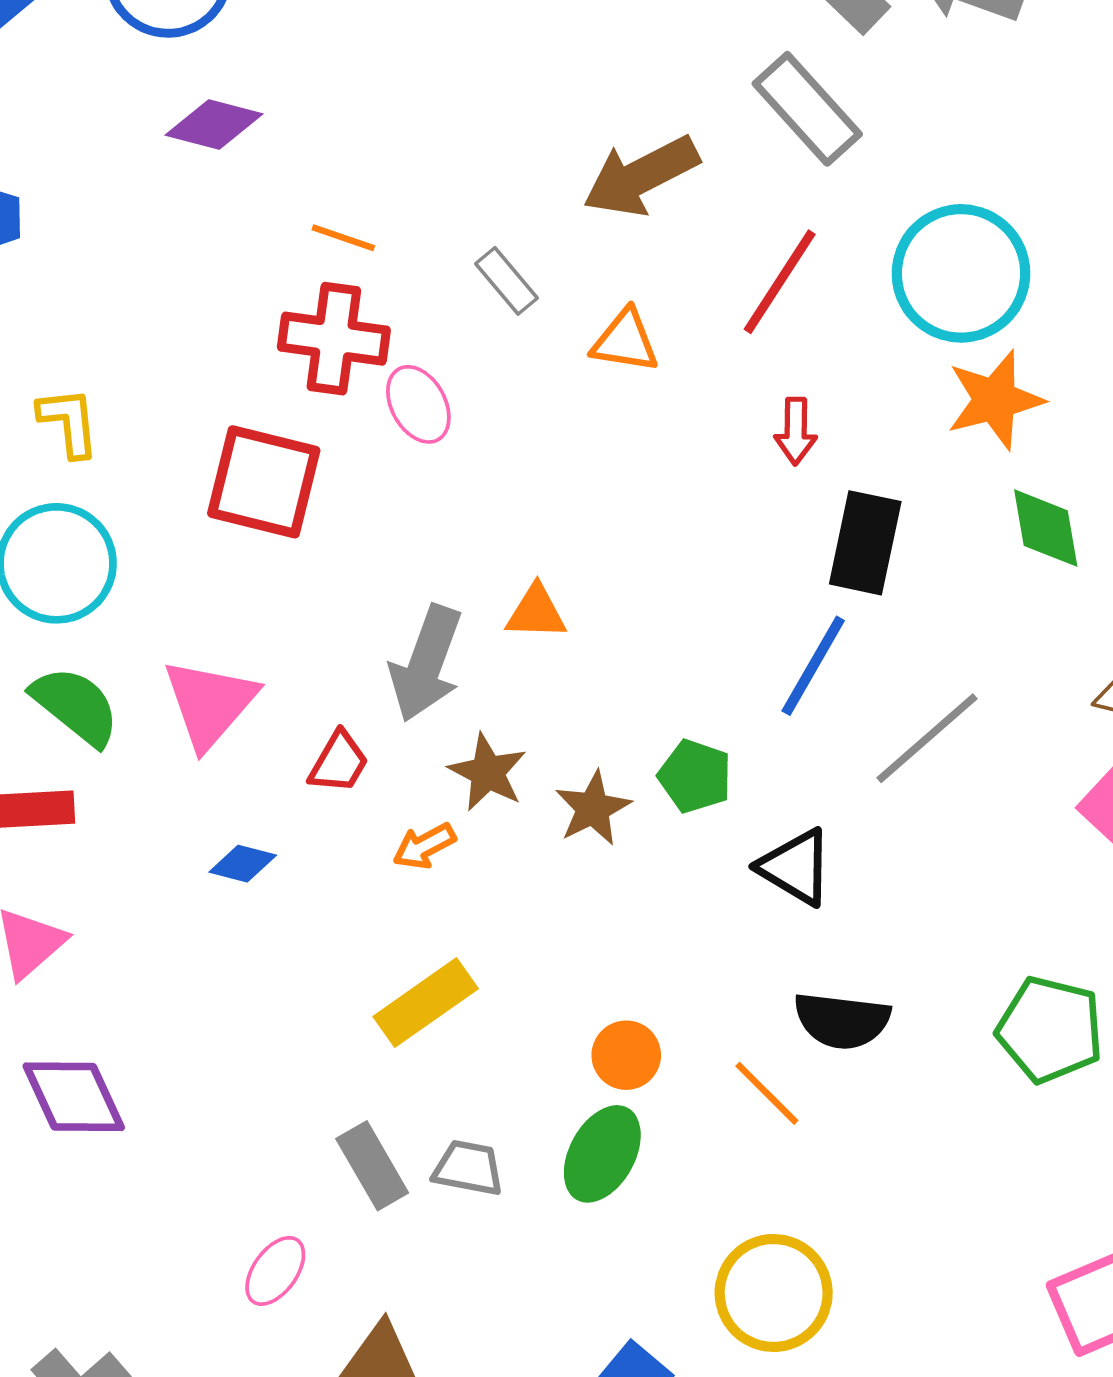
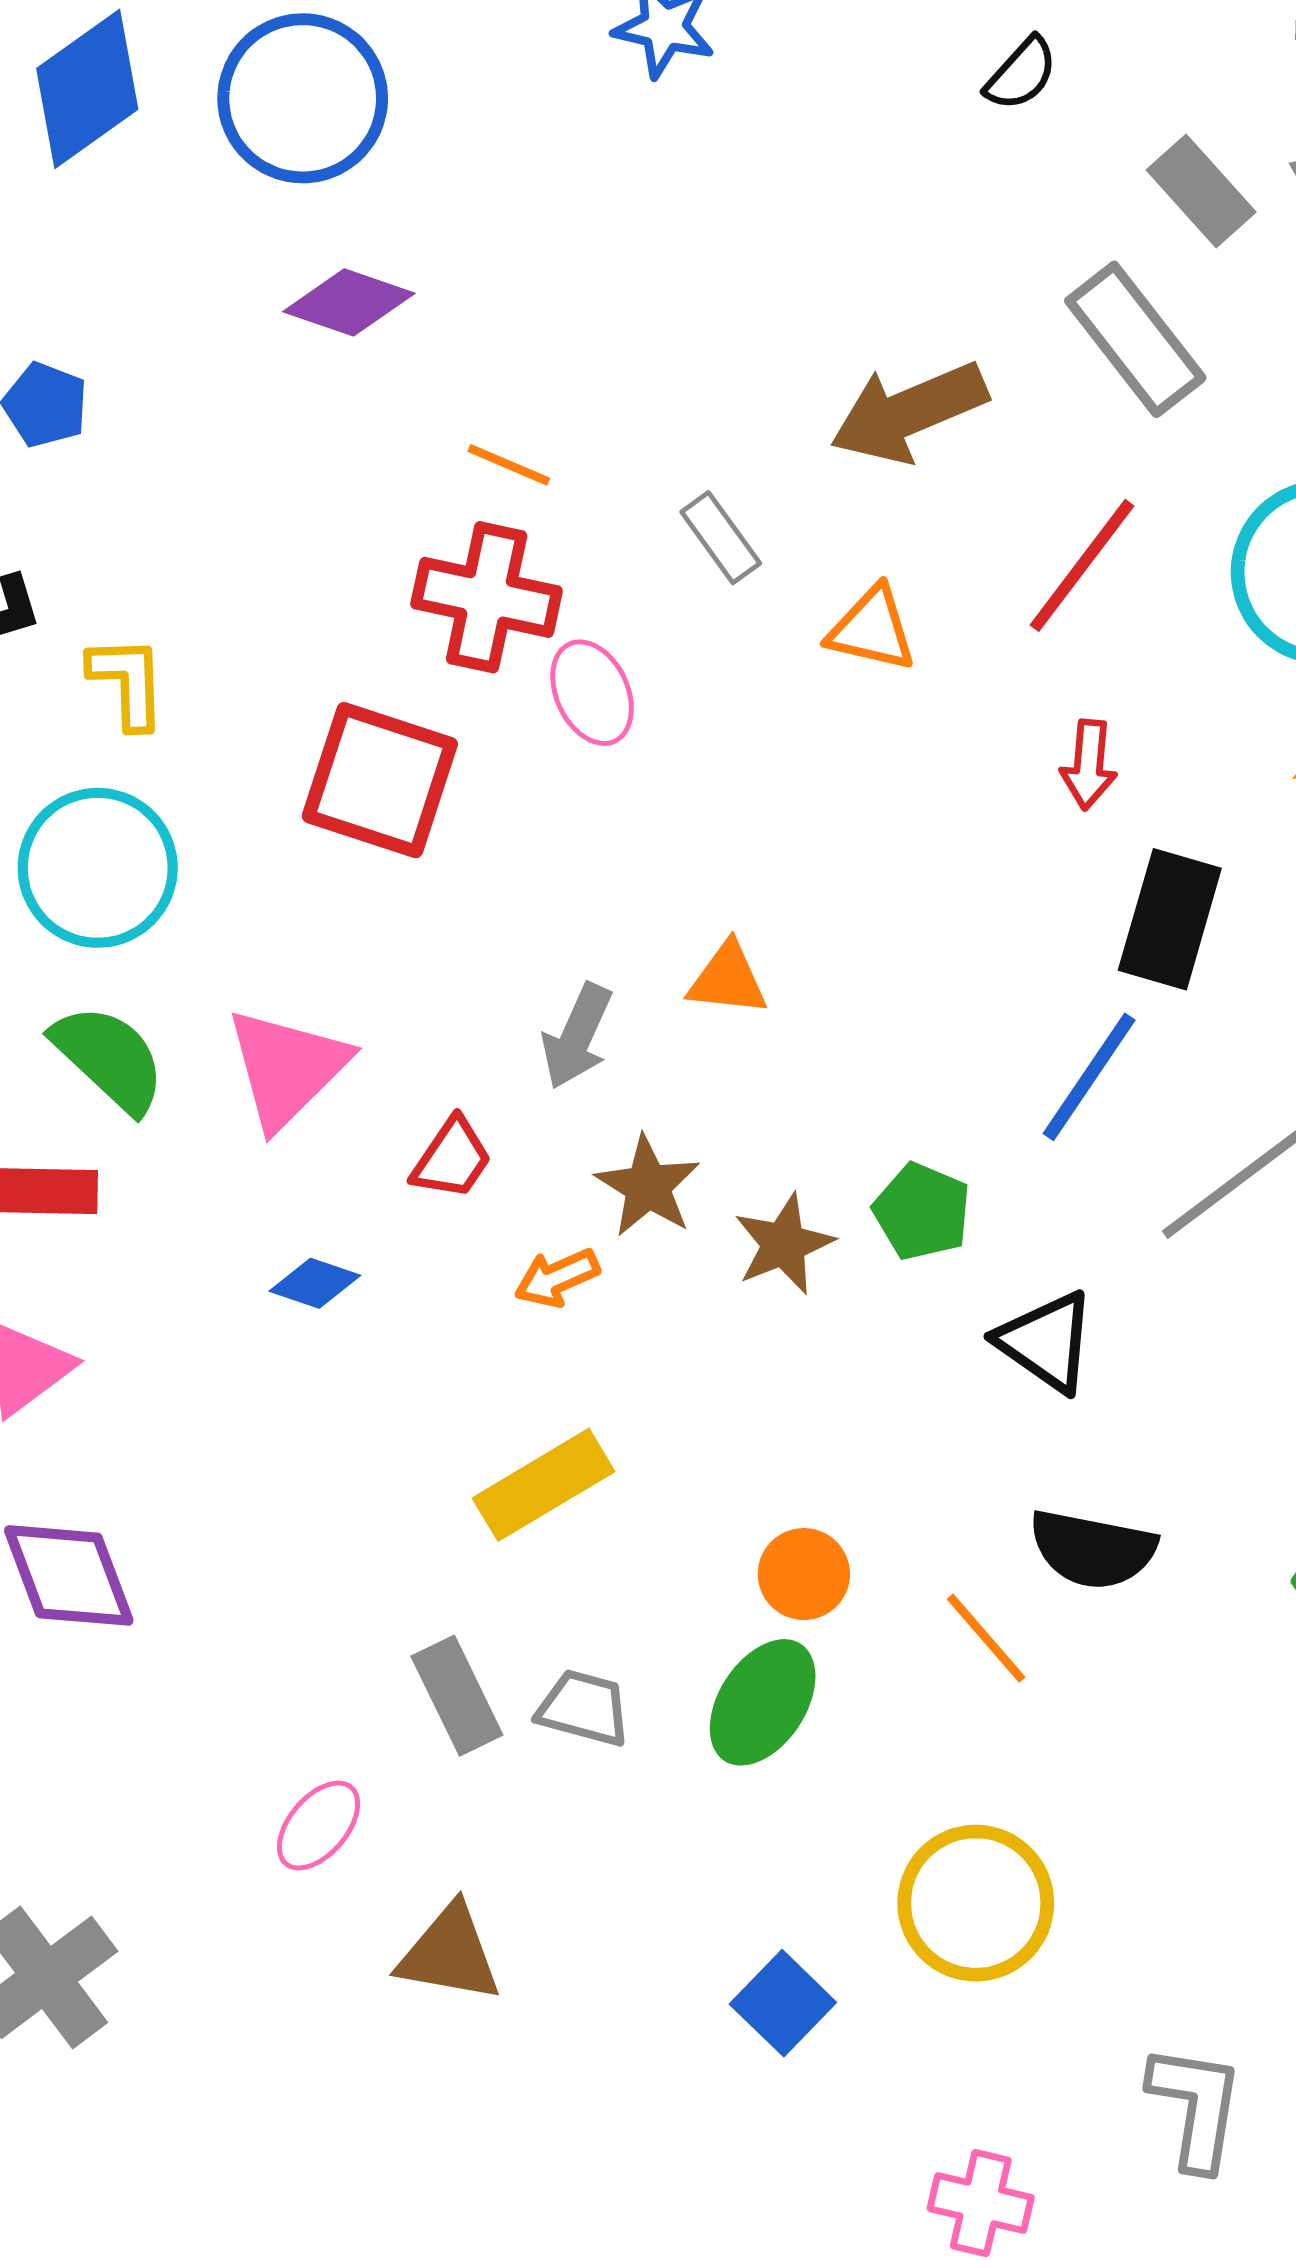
gray arrow: (426, 663) -> (577, 1036), size x0.7

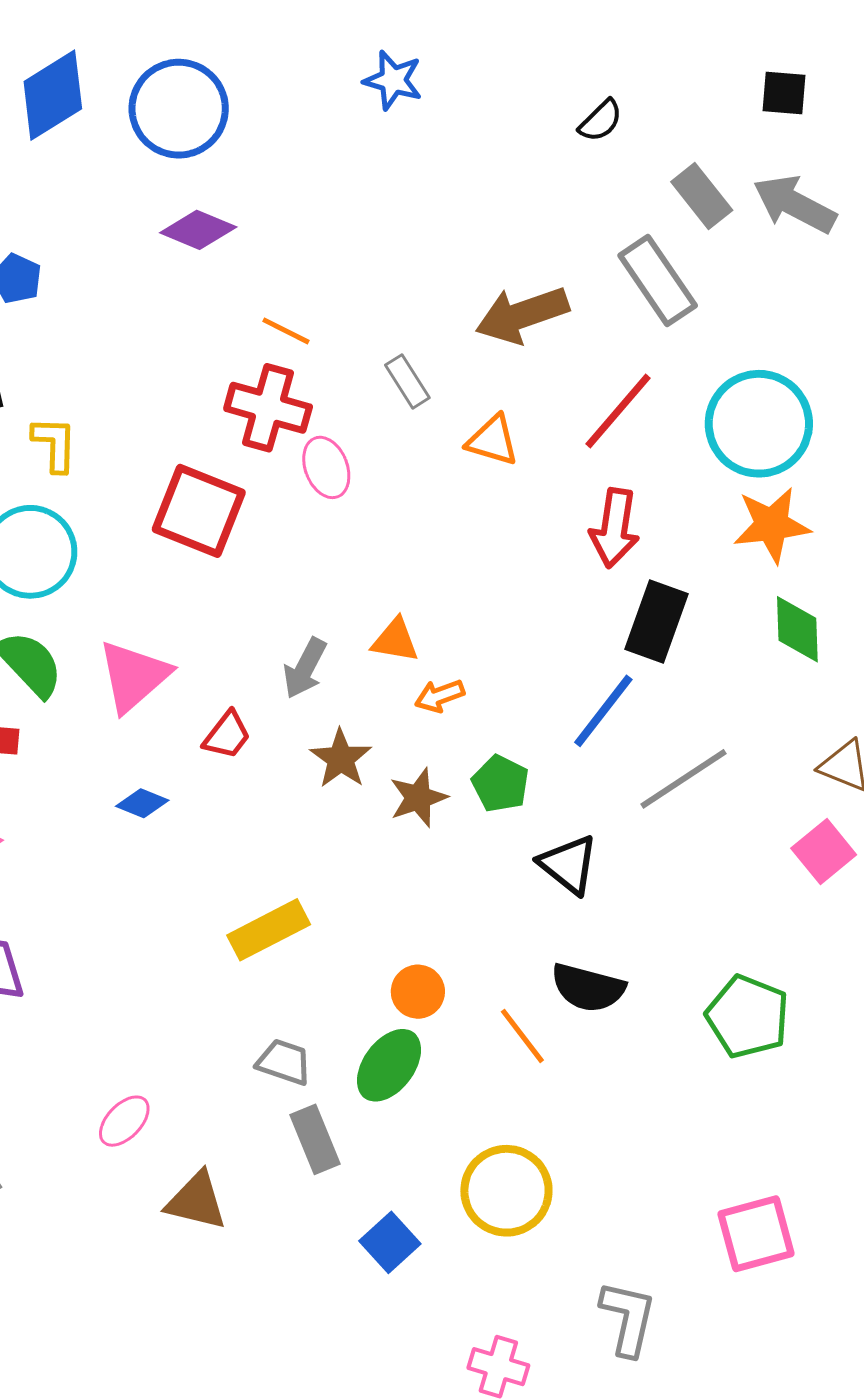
red arrow: (1089, 765) -> (615, 528), size x1.5
orange arrow: (557, 1278) -> (440, 696), moved
gray rectangle: (457, 1696) -> (315, 1139), moved

